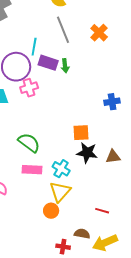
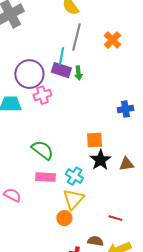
gray line: (63, 30) -> (76, 37), turned 36
cyan line: (34, 47) -> (61, 56), moved
black star: (87, 153) -> (100, 160), turned 30

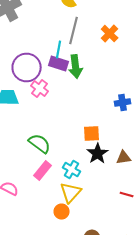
green arrow: (78, 73) -> (76, 66), size x1.6
pink cross: (42, 95) -> (40, 88), turned -36
pink rectangle: (45, 177) -> (43, 170), turned -54
red line: (115, 218) -> (127, 194), moved

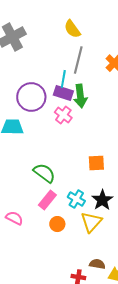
pink cross: (40, 88) -> (63, 115), moved
black star: (98, 154) -> (102, 200), moved
yellow triangle: (71, 192) -> (91, 222), moved
orange circle: (62, 212) -> (57, 224), moved

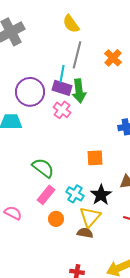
brown semicircle: (97, 264) -> (85, 233), moved

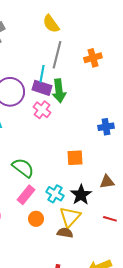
orange cross: (113, 58) -> (93, 58), turned 30

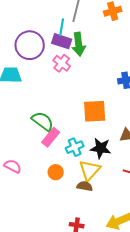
orange square: (75, 158) -> (95, 111), size x1.4
cyan cross: (55, 194) -> (75, 147), turned 36
pink rectangle: (26, 195) -> (51, 137), moved
black star: (81, 195) -> (101, 148), turned -30

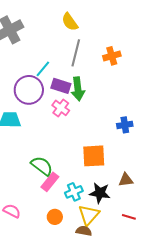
cyan line: (62, 27) -> (43, 69), moved, turned 30

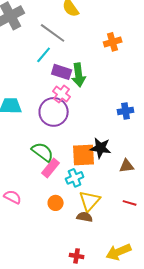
gray line: (76, 53) -> (53, 33), moved, turned -68
purple circle: (29, 90) -> (54, 112), moved
orange square: (94, 156) -> (84, 155), moved
black star: (100, 193) -> (101, 148), moved

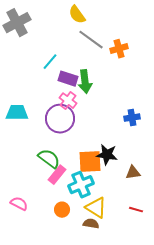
gray line: (53, 33) -> (91, 40), moved
cyan cross: (75, 178) -> (81, 185), size x1.4
yellow triangle: (90, 201) -> (96, 208), turned -40

